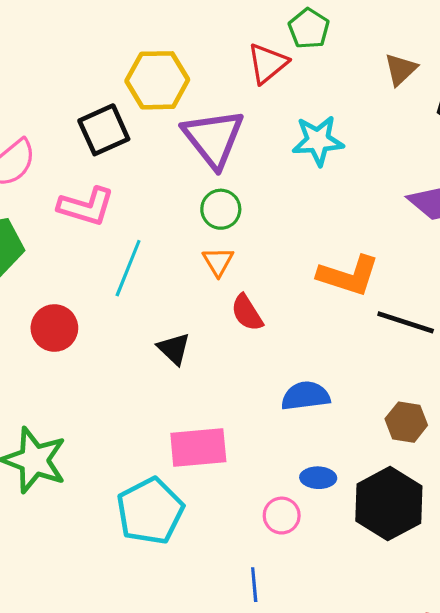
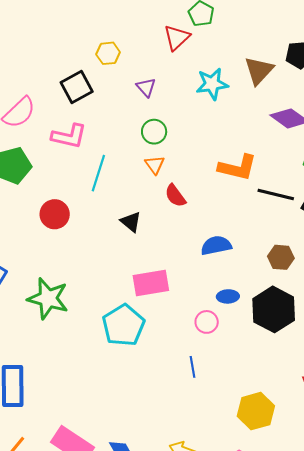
brown triangle: (401, 69) -> (259, 71), moved, size x1.4
yellow hexagon: (157, 80) -> (108, 53), size x0.6
purple triangle: (213, 138) -> (146, 87), size x0.5

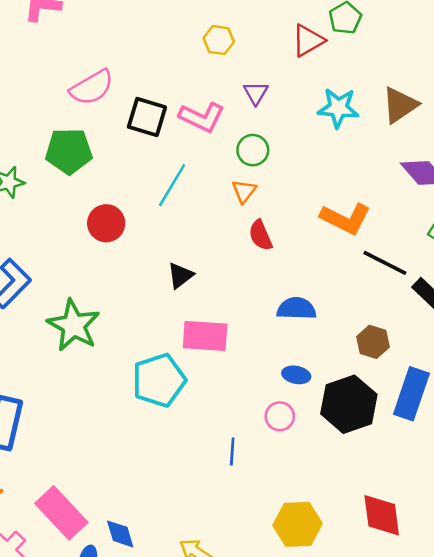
black square: (77, 87) -> (147, 117), moved, turned 32
pink L-shape: (69, 136) -> (202, 117), moved
black triangle: (131, 222) -> (180, 276), moved, turned 30
pink circle: (207, 322) -> (280, 416), moved

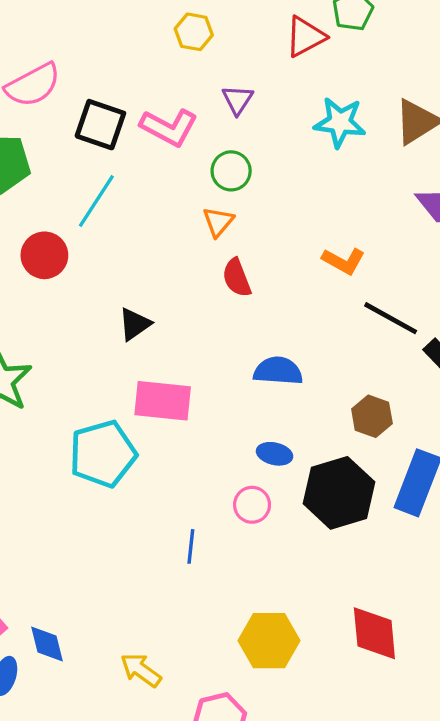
cyan line: (172, 185) -> (96, 201), moved
orange L-shape: (346, 219) -> (344, 261), size x0.7

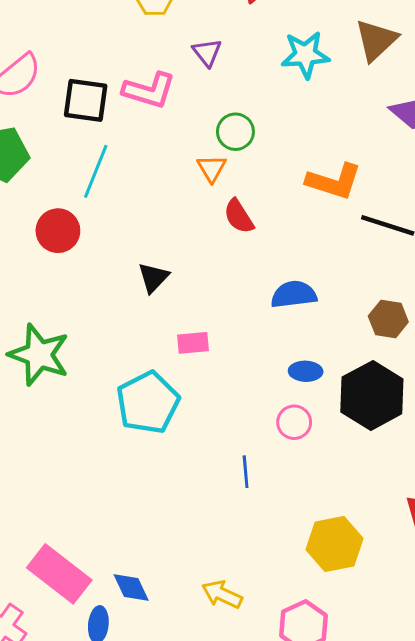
green circle: (231, 171) -> (235, 132), moved
orange L-shape: (344, 261) -> (334, 181), size x1.4
pink rectangle: (163, 401) -> (193, 343), size x0.6

